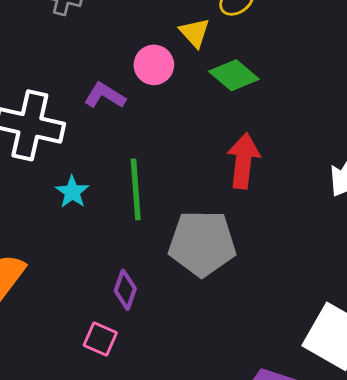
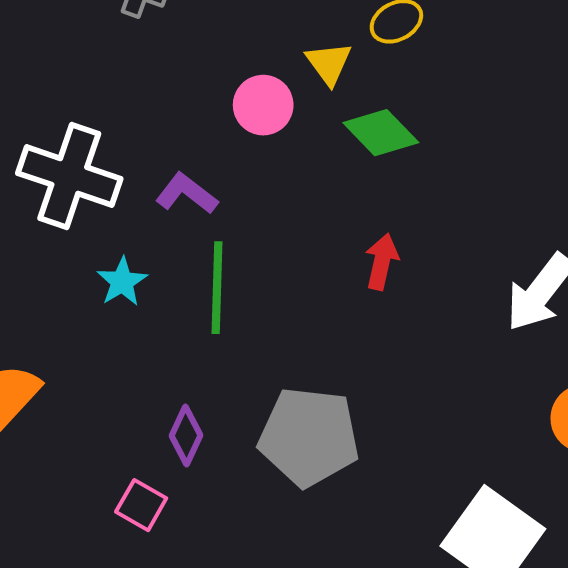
purple L-shape: (105, 96) -> (187, 193), moved
red arrow: (243, 161) -> (382, 262), size x0.7
gray pentagon: (202, 243) -> (309, 437), moved

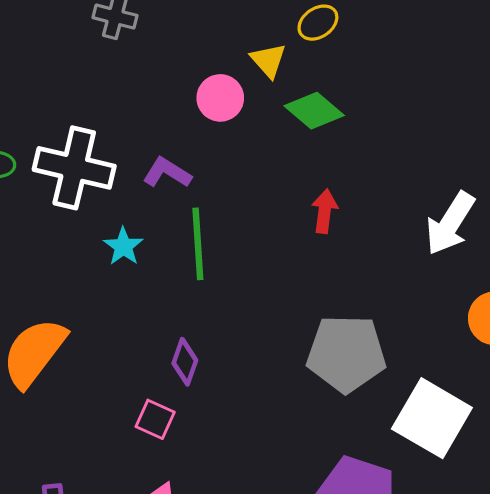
gray pentagon: (309, 437) -> (346, 354), moved

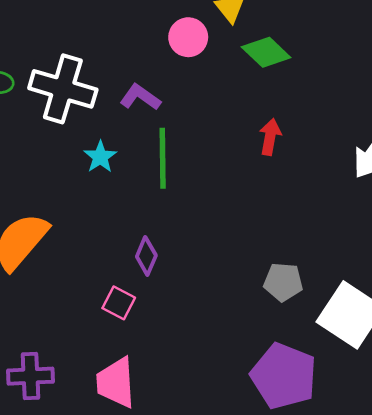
gray pentagon: (346, 354) -> (283, 282), moved, size x0.6

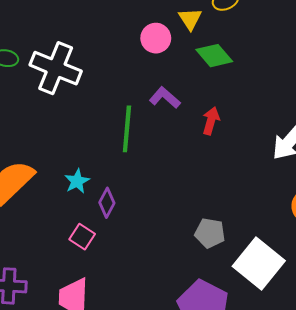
purple L-shape: (140, 97) -> (165, 98), moved
cyan star: (100, 157) -> (77, 181), moved

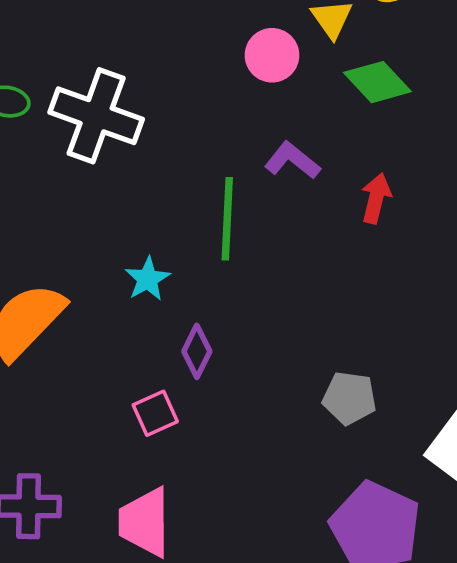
cyan star: (77, 181) -> (148, 279), moved
gray pentagon: (210, 233) -> (349, 398), moved
pink square: (82, 237) -> (155, 413), turned 35

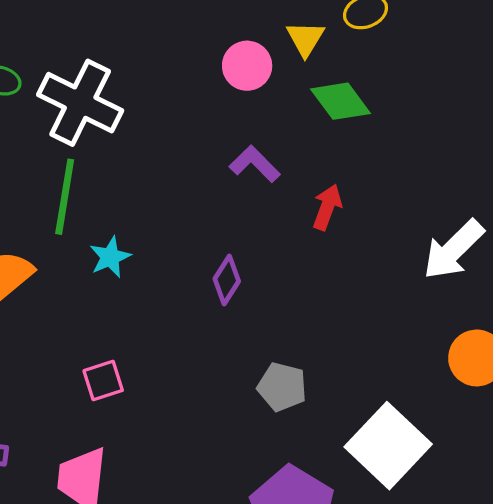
green line: (227, 219) -> (65, 197), moved
purple diamond: (197, 351) -> (227, 280), moved

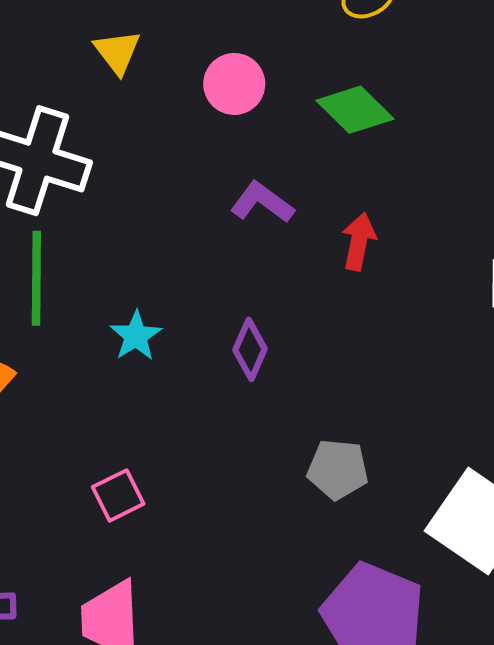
yellow triangle: (305, 39) -> (117, 52), moved
cyan star: (110, 257) -> (136, 336), moved

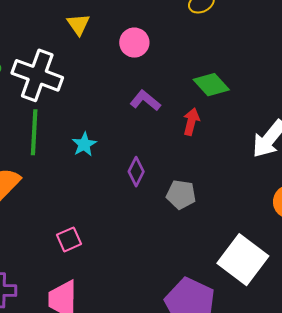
green diamond: (355, 110) -> (211, 85), moved
cyan star: (136, 336) -> (84, 144), moved
gray pentagon: (338, 469) -> (181, 195), moved

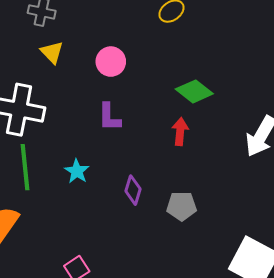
purple L-shape: (145, 101) -> (109, 117), moved, turned -120

